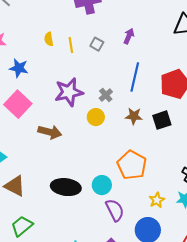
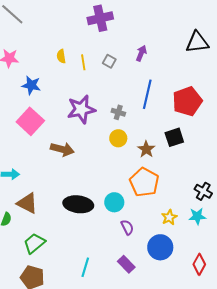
gray cross: (106, 95) -> (118, 112), turned -32
brown star: (134, 116) -> (146, 149), moved, turned 30
yellow circle: (96, 117) -> (118, 138), moved
purple semicircle: (115, 210) -> (127, 227), size x0.7

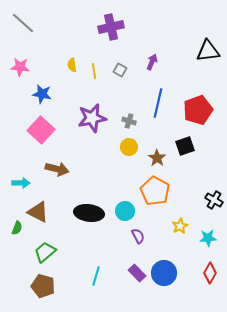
brown arrow: (62, 149) -> (57, 169), moved
cyan star: (197, 216) -> (208, 238), moved
blue circle: (160, 247) -> (164, 273), moved

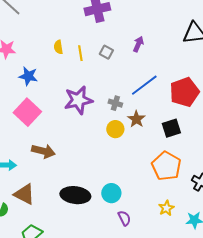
blue line: (158, 103) -> (144, 85), turned 40
brown star: (157, 158) -> (136, 119), moved
orange pentagon: (155, 191) -> (166, 166), moved

